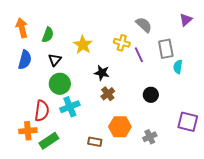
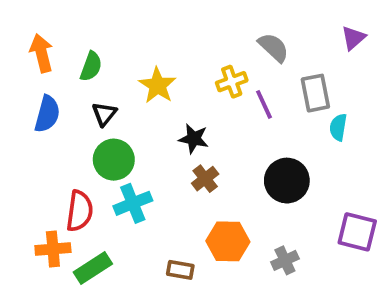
yellow cross: (122, 43) -> (232, 82), turned -35
black circle: (151, 95) -> (287, 181), size x1.5

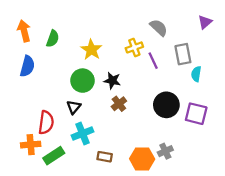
black triangle: (104, 114) -> (74, 107), moved
green circle: (114, 160) -> (83, 81), moved
cyan cross: (133, 203) -> (83, 134), moved
purple square: (357, 232) -> (196, 114), moved
orange hexagon: (228, 241) -> (142, 159), moved

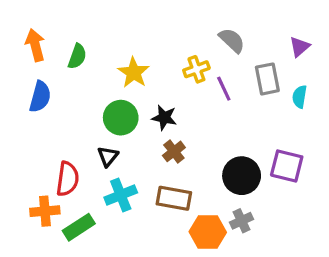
purple triangle: (205, 22) -> (300, 47), moved
cyan semicircle: (196, 74) -> (300, 97), moved
black circle: (166, 105) -> (242, 176), moved
brown rectangle: (105, 157) -> (174, 198), moved, size x1.5

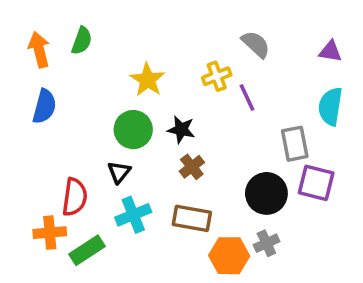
purple triangle: (300, 47) -> (330, 51), turned 50
green semicircle: (77, 56) -> (82, 41), moved
gray rectangle: (267, 79) -> (295, 144), moved
cyan semicircle: (300, 97) -> (330, 106), size x1.5

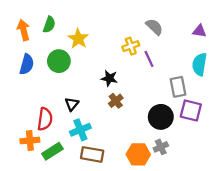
yellow star: (147, 80) -> (78, 39), moved
green circle: (133, 130) -> (59, 61), moved
brown rectangle: (192, 218) -> (92, 154), moved

